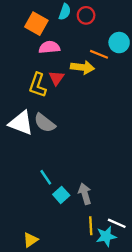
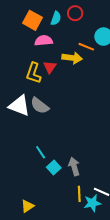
cyan semicircle: (65, 12) -> (56, 18), moved

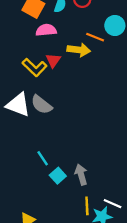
yellow L-shape: (34, 73) -> (35, 67), turned -65

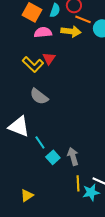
orange line: (95, 37) -> (83, 19), moved
yellow arrow: (79, 50) -> (71, 31), moved
white triangle: (18, 105) -> (19, 126), moved

